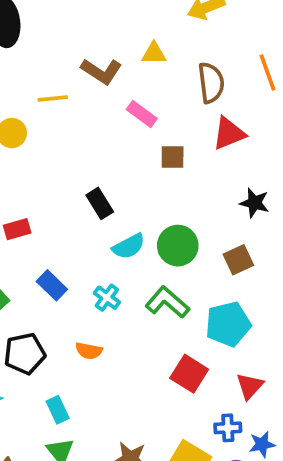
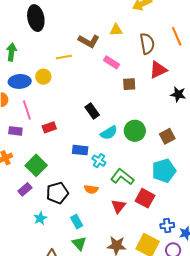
black star: (254, 203) -> (178, 94), moved
blue rectangle: (52, 285) -> (80, 150), moved, turned -35
green L-shape: (167, 302) -> (122, 177), moved
red triangle: (250, 386) -> (119, 206), moved

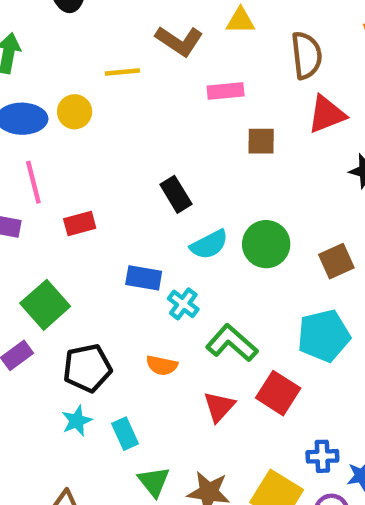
pink rectangle: (111, 62) -> (226, 91), turned -42
cyan star: (40, 218) -> (77, 421), moved
green triangle: (79, 243) -> (154, 482), moved

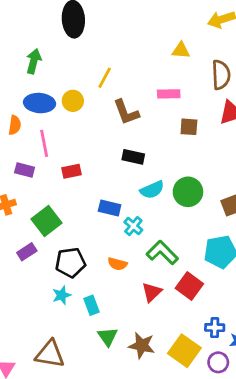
brown L-shape: (179, 41) -> (126, 112), moved, turned 32
yellow line: (122, 72) -> (105, 78), turned -60
black rectangle: (176, 194) -> (133, 157), turned -50

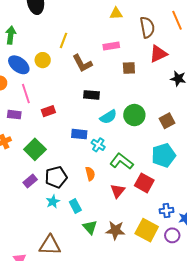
blue ellipse: (40, 103) -> (19, 65), turned 40
purple rectangle: (27, 252) -> (30, 181), moved
orange semicircle: (117, 264) -> (90, 174), turned -112

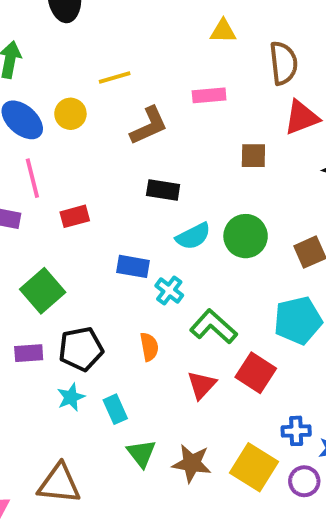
yellow line: (63, 40) -> (115, 78), turned 49
brown L-shape: (82, 63) -> (149, 126), turned -90
brown square: (129, 68) -> (253, 156), moved
purple rectangle: (30, 181) -> (29, 353), turned 32

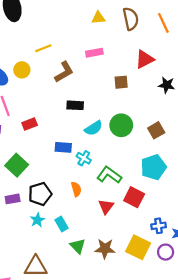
brown semicircle: (283, 63) -> (131, 19), moved

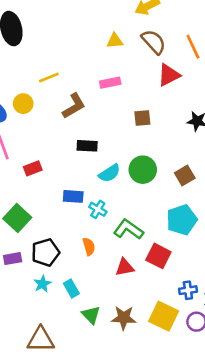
brown semicircle: (131, 19) -> (154, 42), turned -30
red triangle: (145, 59) -> (169, 75), moved
red triangle: (106, 207) -> (125, 267), turned 42

